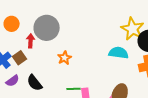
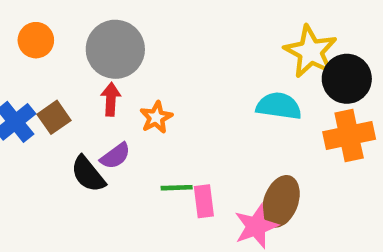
red arrow: (31, 41) -> (111, 99), moved
purple semicircle: (13, 81) -> (115, 156), moved

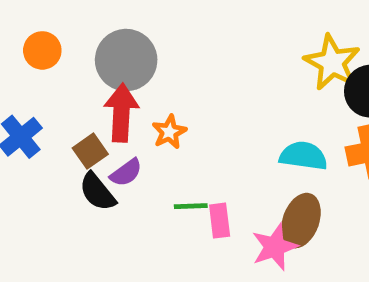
red arrow: (111, 99) -> (121, 113), size x1.6
cyan semicircle: (279, 106) -> (303, 156), moved
brown square: (54, 117) -> (90, 151), moved

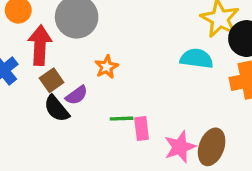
red arrow: (121, 113) -> (40, 45), moved
cyan semicircle: (303, 156) -> (197, 59), moved
brown ellipse: (301, 221) -> (212, 147), moved

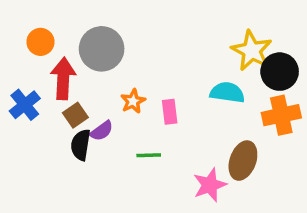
black semicircle: (57, 109) -> (81, 145), turned 48
pink rectangle: (142, 129) -> (170, 112), moved
brown ellipse: (212, 147) -> (243, 161), moved

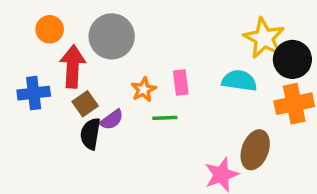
blue cross: (25, 105) -> (34, 93), turned 32
pink rectangle: (170, 112) -> (181, 82), moved
green line: (149, 155) -> (165, 118), moved

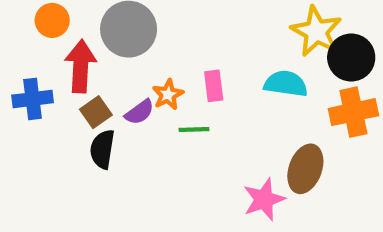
purple semicircle: (112, 120) -> (139, 112), moved

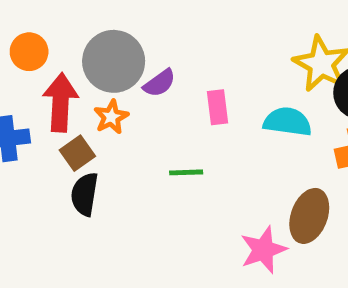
pink rectangle: (214, 86) -> (217, 107), moved
orange star: (168, 95) -> (111, 117), moved
purple semicircle: (139, 112) -> (160, 83), moved

